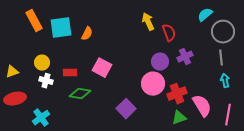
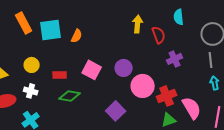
cyan semicircle: (205, 15) -> (179, 17), moved, turned -56
yellow arrow: (148, 22) -> (138, 24), turned 30
purple circle: (160, 62) -> (124, 68), moved
white cross: (46, 81) -> (31, 91), moved

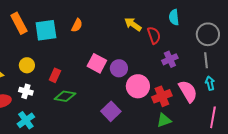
yellow arrow: (138, 24) -> (133, 24), turned -60
orange semicircle: (77, 36) -> (77, 25), moved
pink square: (92, 70) -> (97, 63), moved
red rectangle: (60, 75) -> (55, 75), turned -64
pink semicircle: (192, 108) -> (188, 91), moved

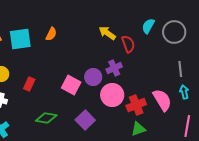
cyan semicircle: (174, 17) -> (148, 26), turned 35
gray circle: (208, 34) -> (174, 32), moved
purple cross: (170, 59) -> (114, 68), moved
pink square: (97, 63) -> (71, 85), moved
green diamond: (65, 96) -> (46, 118), moved

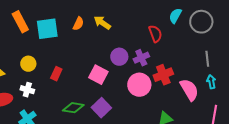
yellow arrow: (107, 33) -> (102, 23), moved
purple circle: (93, 77) -> (119, 57), moved
red cross: (136, 105) -> (163, 75), moved
purple square: (85, 120) -> (101, 108), moved

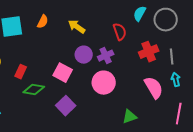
yellow arrow: (102, 23) -> (77, 27), moved
red cross: (163, 75) -> (149, 52), moved
green diamond: (73, 108) -> (34, 90), moved

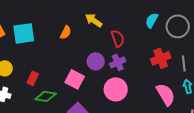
orange semicircle: (43, 22) -> (66, 32), moved
yellow arrow: (77, 27) -> (94, 20), moved
red semicircle: (120, 32) -> (118, 38), moved

